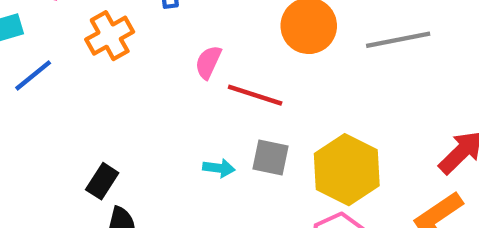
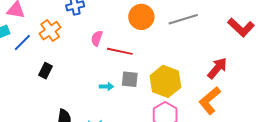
blue line: (33, 75) -> (22, 43), moved
black rectangle: (102, 181) -> (46, 71), moved

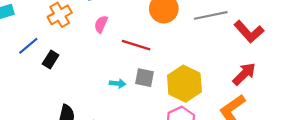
red L-shape: (241, 27) -> (249, 32), moved
pink semicircle: (97, 38) -> (101, 24), moved
blue line: (22, 43) -> (28, 46), moved

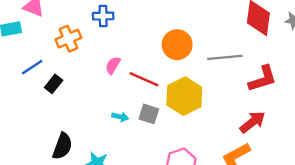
pink semicircle: (101, 24) -> (113, 65), moved
red L-shape: (249, 32) -> (263, 79), turned -72
yellow hexagon: (184, 84) -> (184, 96), moved

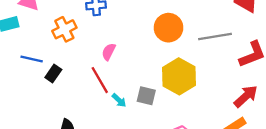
blue line: (32, 67) -> (32, 59), turned 50
red line: (144, 79) -> (100, 80), moved, turned 40
cyan arrow: (120, 117) -> (119, 100), turned 35

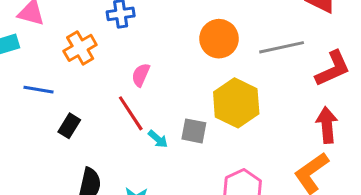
black rectangle: (53, 74) -> (69, 126), moved
red arrow: (246, 96) -> (327, 125), turned -50

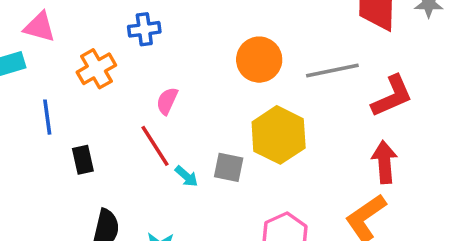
blue line: (38, 90) -> (47, 117), turned 72
black rectangle: (69, 126) -> (83, 160), turned -45

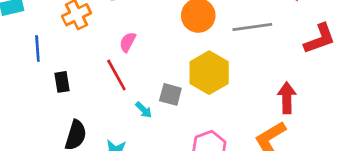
red L-shape: (392, 96) -> (320, 39), moved
cyan arrow: (186, 176) -> (144, 110), moved

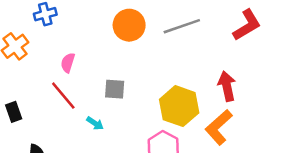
yellow hexagon: (209, 73) -> (179, 106), moved
gray square: (170, 94) -> (115, 89), moved

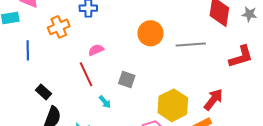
pink semicircle: (68, 63) -> (96, 50), turned 35
red arrow: (227, 86) -> (213, 100), turned 35
black rectangle: (14, 112) -> (43, 92), moved, turned -42

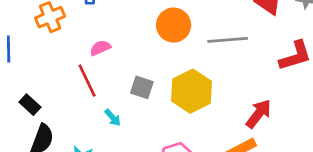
yellow hexagon: (173, 105) -> (191, 91), moved

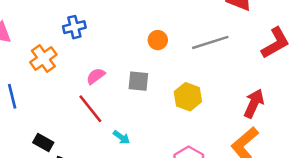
orange circle: (174, 25) -> (158, 40), size x0.6
gray square: (142, 87) -> (138, 81), moved
yellow hexagon: (191, 91) -> (188, 97), size x0.7

